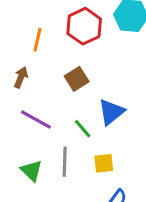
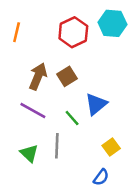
orange line: (37, 40) -> (17, 32), moved
brown arrow: (21, 77) -> (38, 76), moved, size x1.5
yellow square: (104, 163) -> (111, 147), moved, turned -30

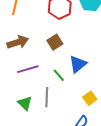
brown arrow: (38, 76) -> (18, 42), moved, turned 50
purple line: (33, 110) -> (28, 69), turned -45

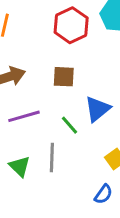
brown square: (55, 42) -> (64, 77), turned 35

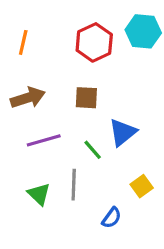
blue semicircle: (103, 194) -> (112, 218), moved

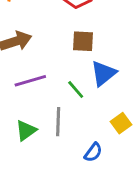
brown square: (86, 98) -> (83, 41), moved
green triangle: (39, 194) -> (26, 130), turned 40

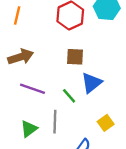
purple line: (30, 81) -> (32, 89), turned 35

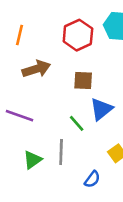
brown arrow: (21, 57) -> (36, 69), moved
purple line: (32, 89) -> (19, 116), moved

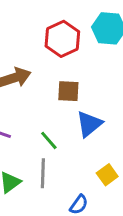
green line: (77, 123) -> (49, 140), moved

